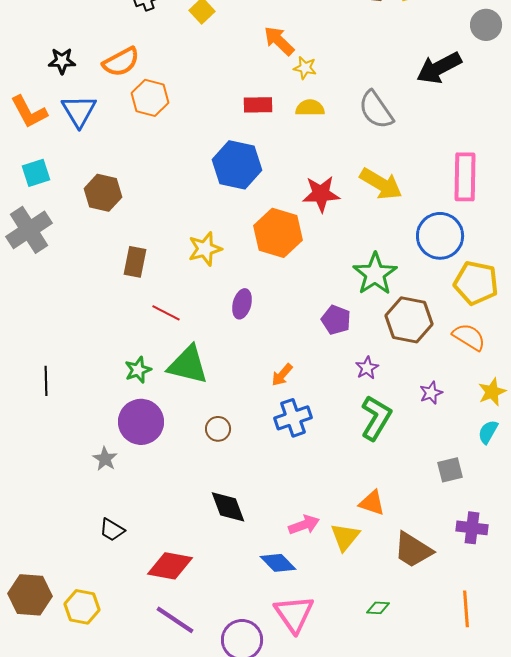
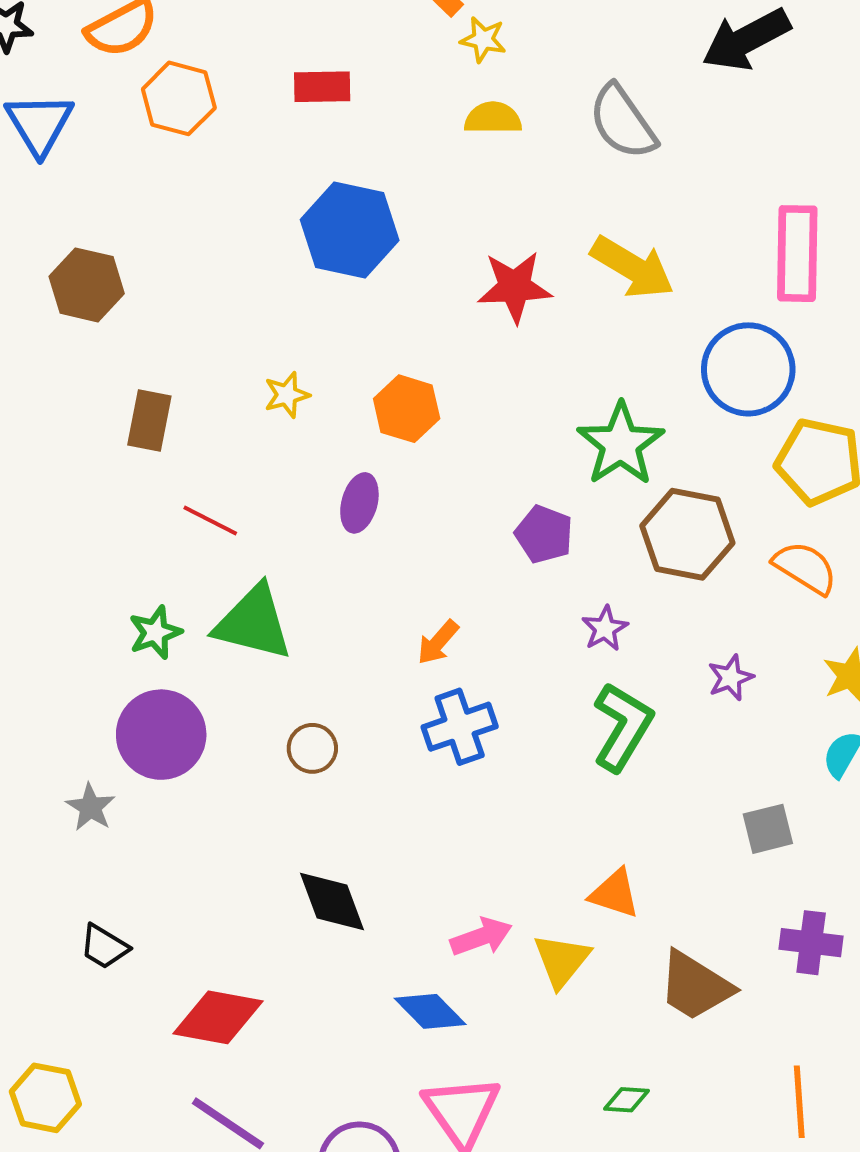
red rectangle: (258, 105) -> (322, 87), moved
orange hexagon: (278, 233) -> (407, 409), moved, size x0.7
yellow star: (205, 249) -> (287, 395), size x0.7

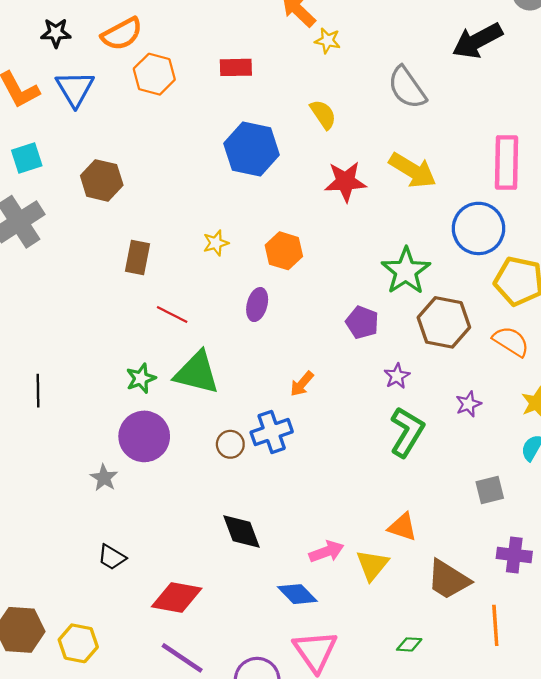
yellow semicircle: (493, 118) -> (323, 114), moved, turned 56
blue cross: (460, 727) -> (272, 432), moved
orange line: (799, 1102) -> (495, 625), moved

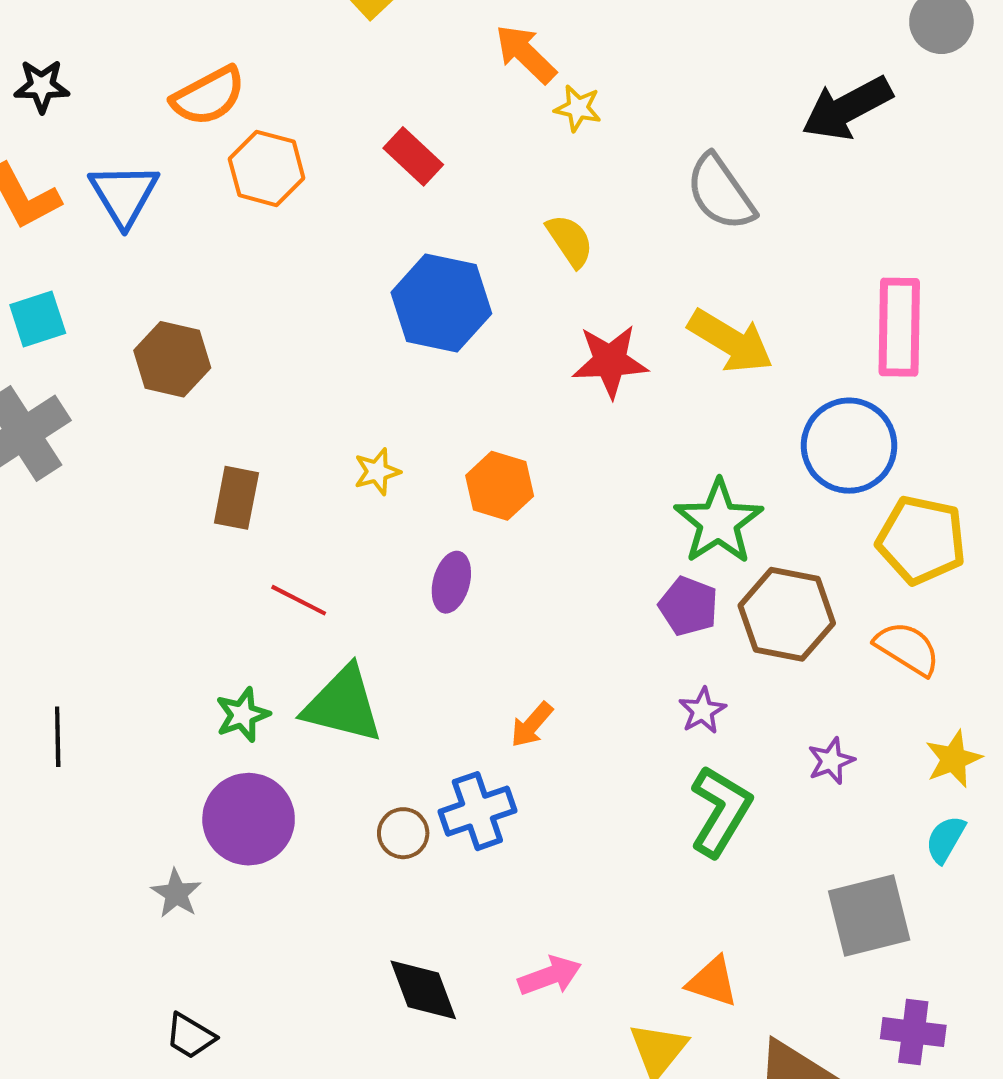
black star: (56, 33) -> (42, 86), moved
red rectangle: (236, 67) -> (413, 156), turned 44
purple pentagon: (362, 322) -> (688, 606), moved
gray square: (490, 490) -> (869, 916), size x1.6
pink arrow: (326, 552) -> (550, 976), moved

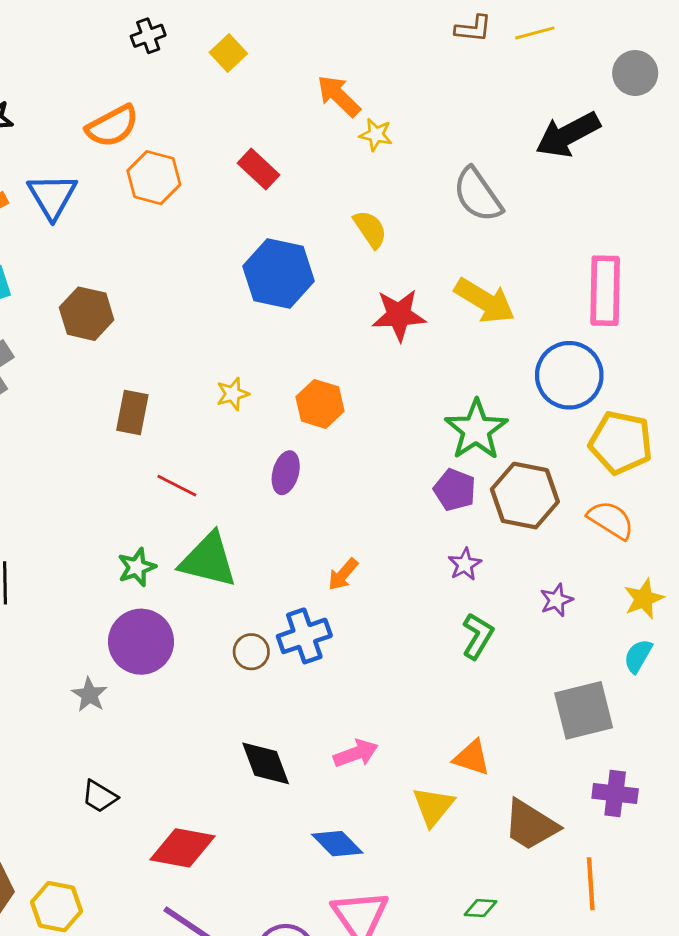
green L-shape: (720, 811) -> (478, 636), size x0.7

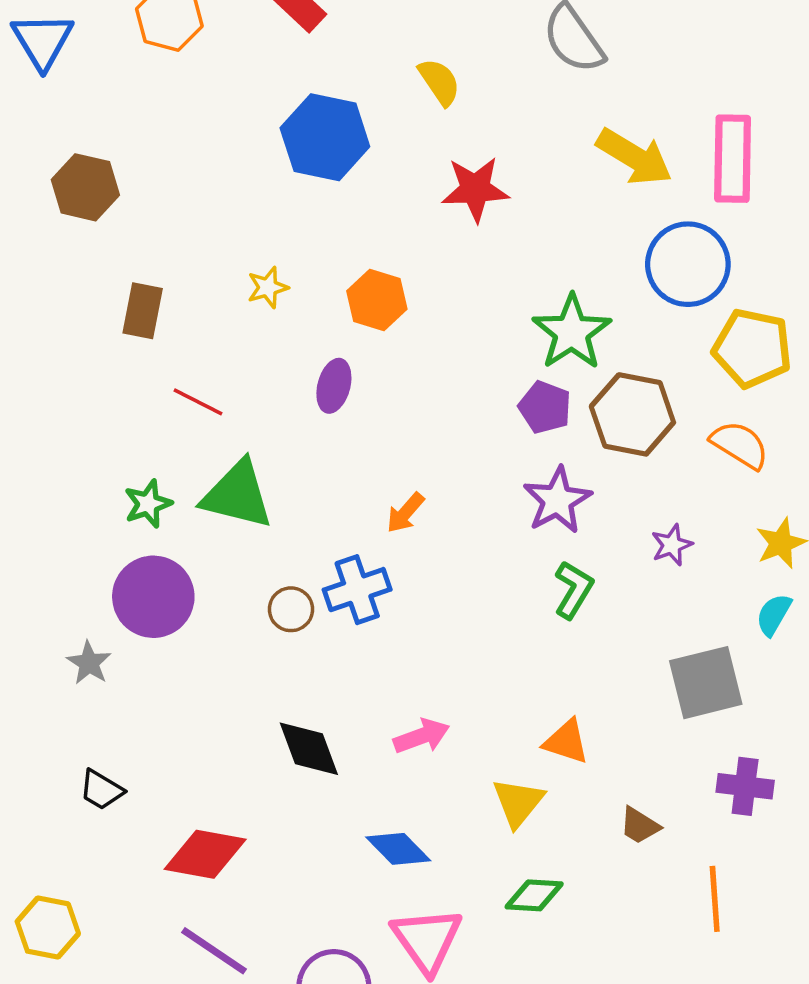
yellow arrow: (485, 301) -> (634, 157), moved
purple star: (465, 564) -> (557, 500), size x1.6
brown trapezoid: (531, 825) -> (640, 826), size x0.6
green diamond: (480, 908) -> (534, 895), moved, size x1.4

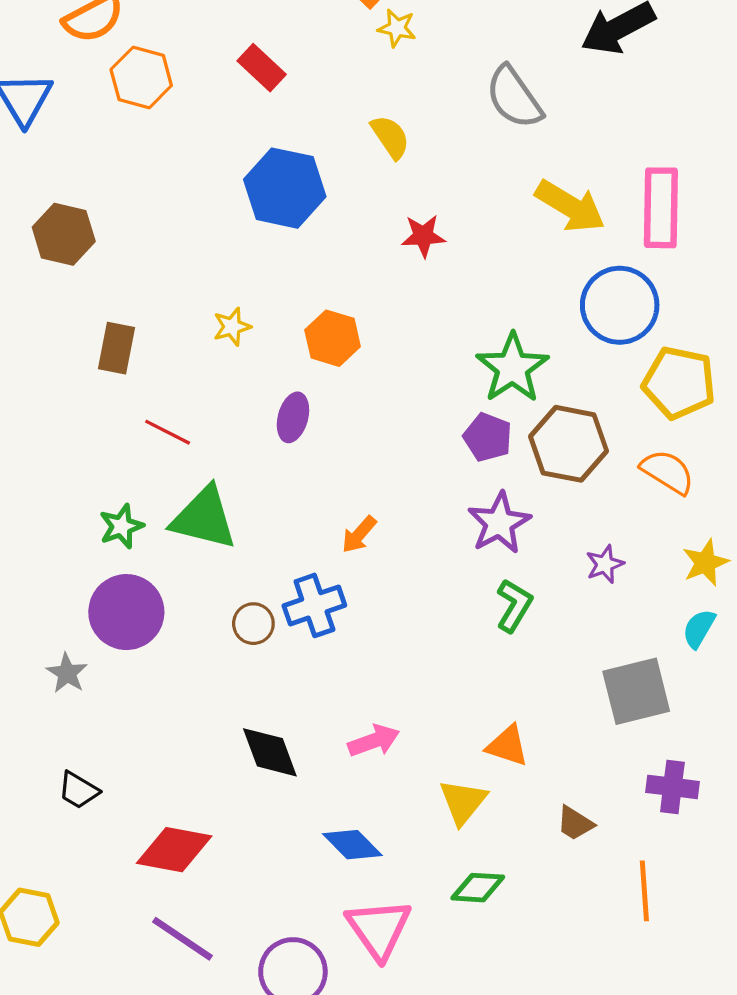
red star: (475, 189) -> (423, 236), size x0.7

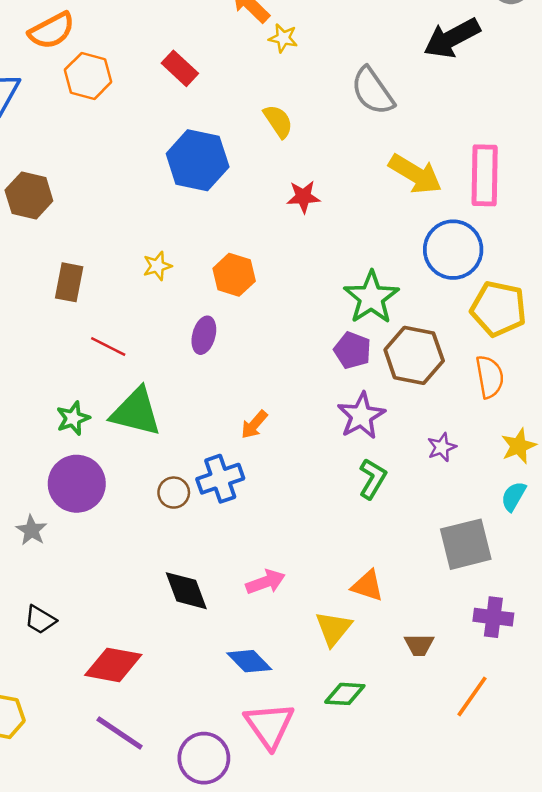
orange semicircle: (667, 472) -> (490, 377), turned 48
brown trapezoid: (575, 823) -> (419, 645), turned -32
orange line: (644, 891) -> (472, 696), turned 39

